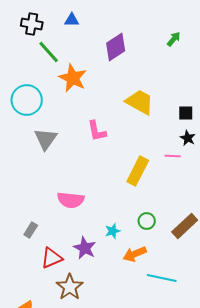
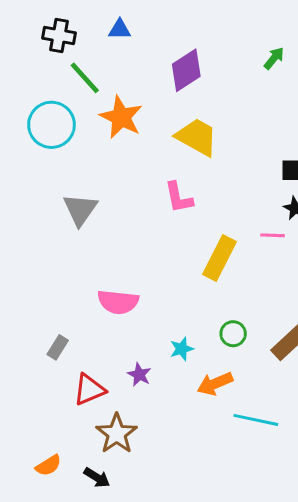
cyan circle: (27, 100) -> (51, 125), moved
yellow trapezoid: (140, 102) -> (197, 137), moved
pink L-shape: (97, 131) -> (179, 197), moved
purple star: (85, 248) -> (139, 375), size x0.7

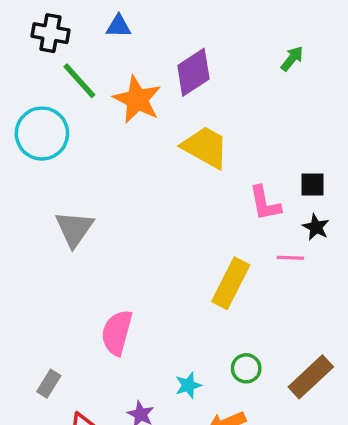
orange star: (121, 117) -> (137, 99), moved
pink L-shape: (179, 197) -> (265, 203), moved
pink semicircle: (118, 302) -> (117, 333), turned 99

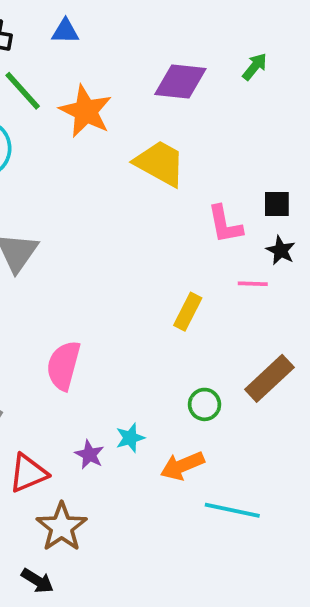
purple diamond: (193, 72) -> (180, 82), moved, turned 39
yellow rectangle: (231, 283) -> (188, 312), size x0.7
brown rectangle: (311, 377) -> (269, 378), moved
cyan star: (188, 385) -> (130, 438), moved

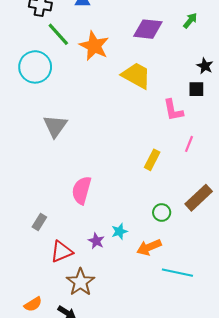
black square: (277, 204) -> (196, 89), moved
black star: (281, 250) -> (205, 66), moved
pink line: (253, 284) -> (189, 144), turned -70

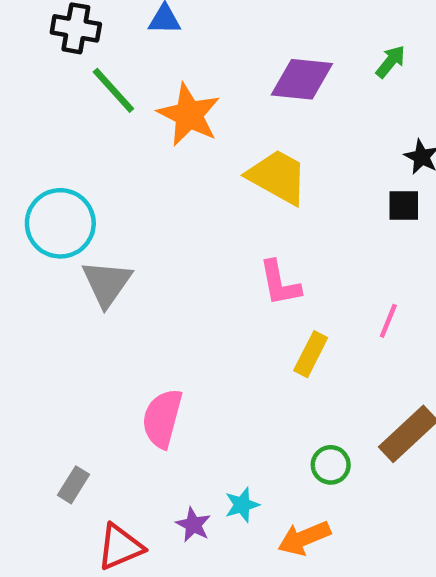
cyan circle: (35, 67) -> (60, 223), moved
pink L-shape: (173, 110) -> (280, 283), moved

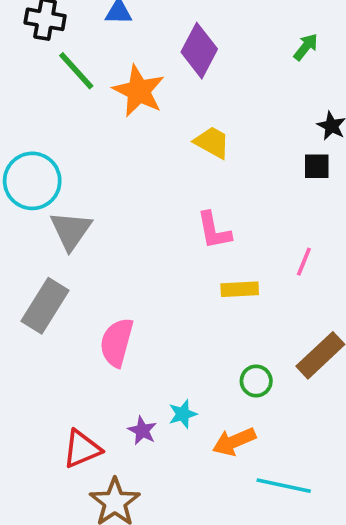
purple diamond: (302, 79) -> (199, 51), moved, turned -68
yellow trapezoid: (277, 177) -> (212, 142), size x0.7
yellow rectangle: (311, 354) -> (240, 289), turned 60
gray rectangle: (74, 485) -> (45, 306), moved, size x1.8

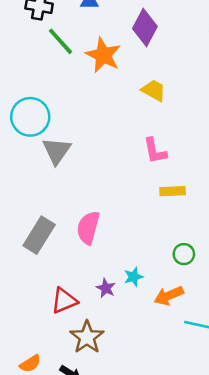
gray rectangle: (45, 306) -> (39, 235), moved

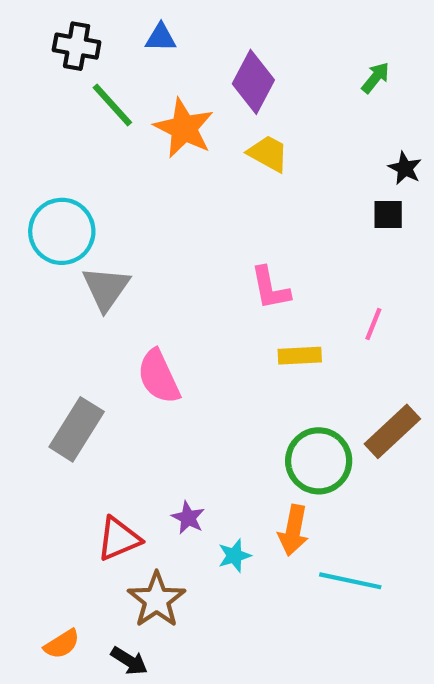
yellow trapezoid: (154, 90) -> (268, 153), moved
pink semicircle: (88, 228) -> (159, 377), moved, turned -40
green circle: (184, 254) -> (319, 461), size x1.8
cyan star: (133, 277) -> (234, 556), moved
orange arrow: (169, 296) -> (293, 530), turned -56

